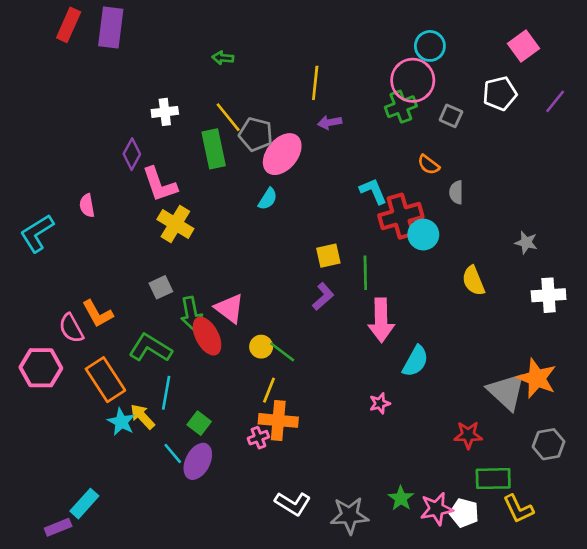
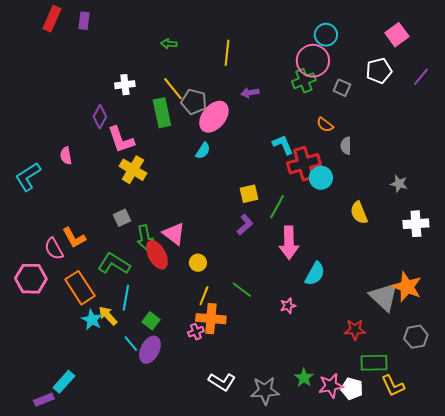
purple rectangle: (111, 28) -> (84, 21), size x0.6
yellow line: (315, 83) -> (227, 53), moved
green line: (365, 273) -> (277, 207), turned 30
green line: (282, 352) -> (242, 290), moved

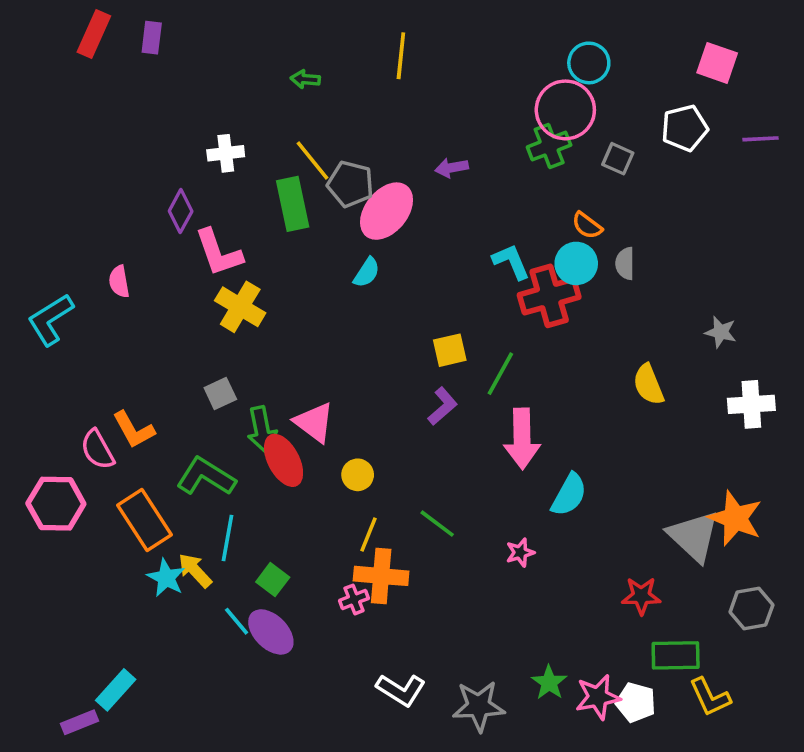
pink square: (397, 35) -> (717, 63), turned -35
yellow line: (227, 53) -> (401, 56), moved
purple line: (421, 77) -> (760, 139), turned 48
cyan circle: (321, 178) -> (576, 263), moved
purple ellipse: (150, 350) -> (271, 632), turned -72

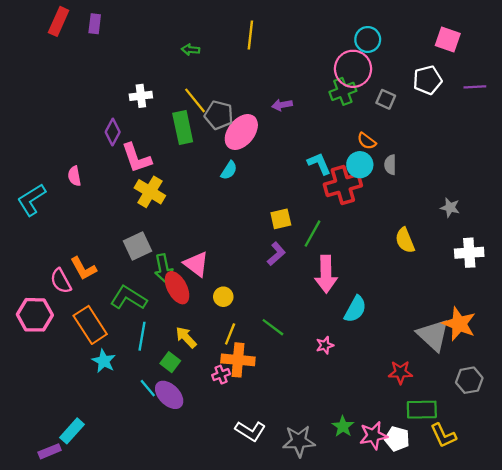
gray square: (220, 394) -> (138, 246), size x1.4
yellow arrow: (195, 571) -> (186, 337), moved

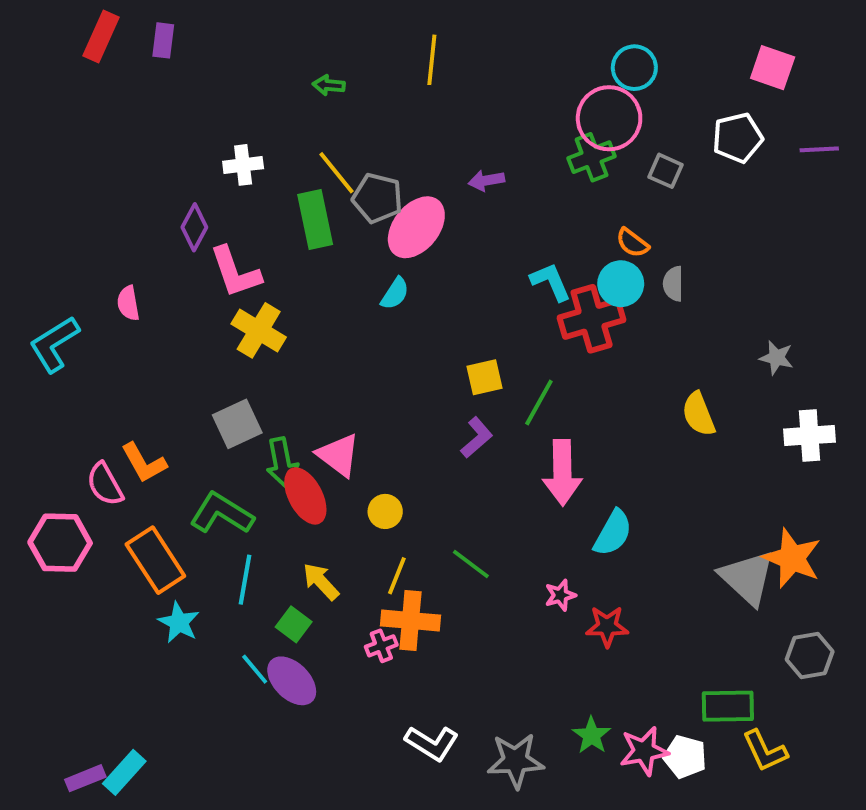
red star: (400, 372) -> (607, 626), moved
cyan rectangle: (72, 431) -> (124, 772), moved

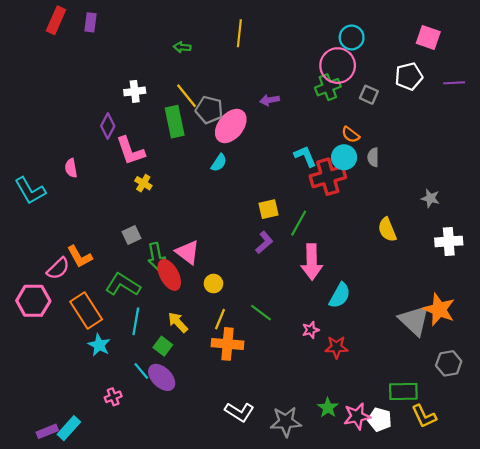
yellow cross: (259, 330) -> (143, 183), size x0.6
cyan L-shape: (54, 344) -> (30, 191), turned -88
gray square: (237, 424) -> (131, 235), size x0.7
pink semicircle: (105, 484) -> (58, 268), turned -105
pink cross: (381, 646) -> (113, 397), moved

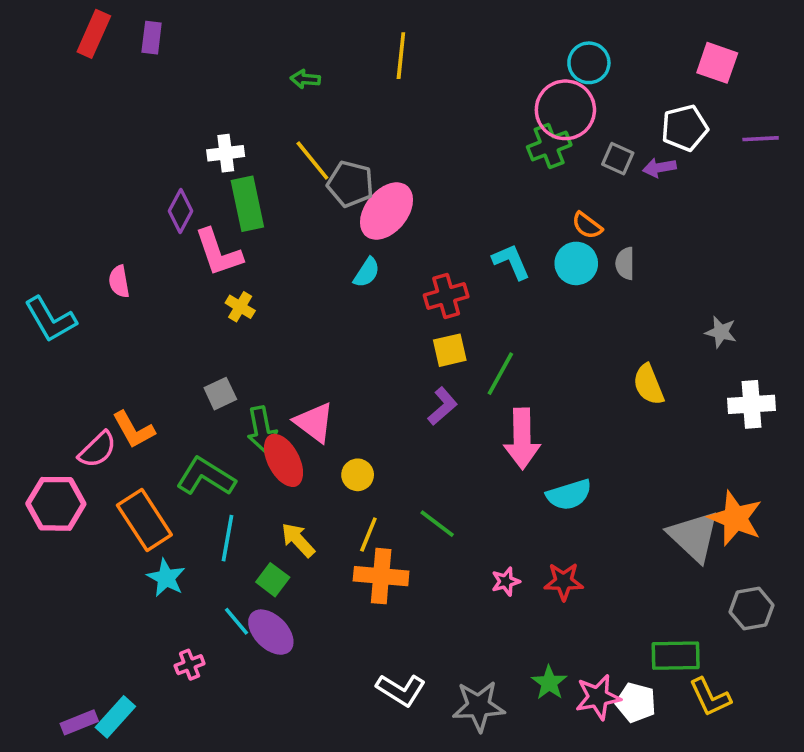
purple arrow: (270, 100) -> (659, 168), moved
green rectangle: (175, 122) -> (247, 204), moved
red cross: (328, 177) -> (446, 296), moved, size x0.7
cyan semicircle: (340, 295) -> (569, 495), turned 44
pink star: (311, 330) -> (506, 581), moved

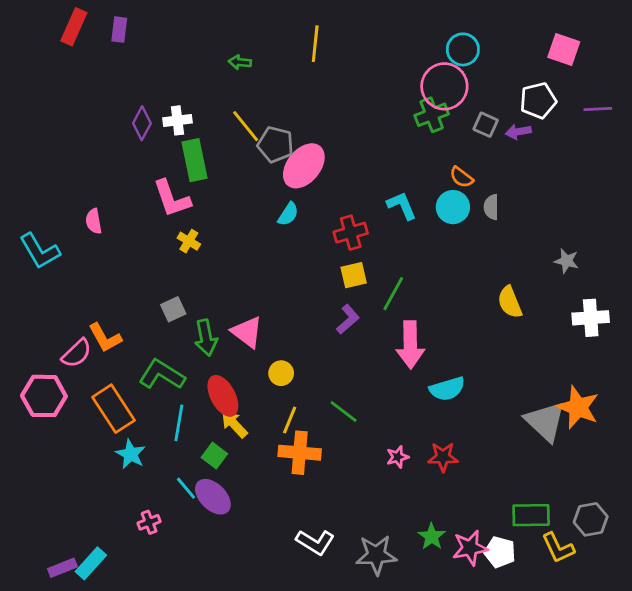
purple diamond: (181, 211) -> (142, 123), moved
red ellipse: (284, 460) -> (223, 396), moved
gray hexagon: (752, 609) -> (591, 519), moved

